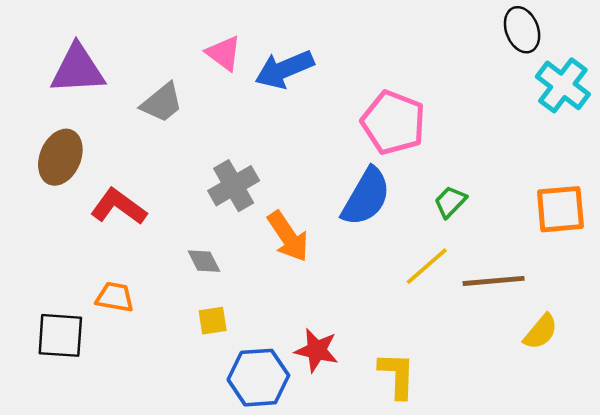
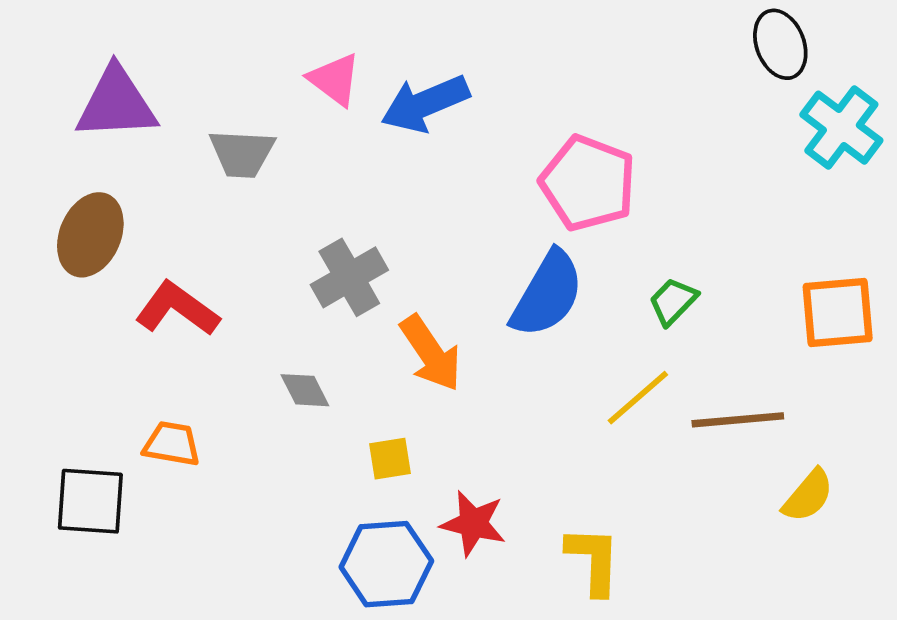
gray trapezoid: (162, 103) -> (242, 153), turned 42
yellow square: (213, 321) -> (390, 459), moved

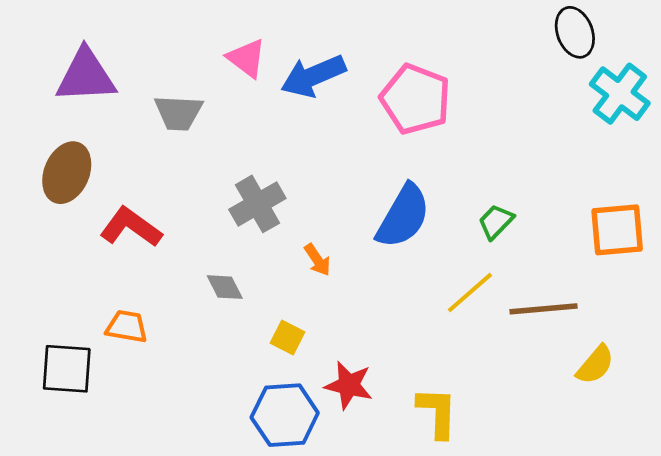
pink pentagon: (588, 183) -> (415, 99), moved
orange arrow: (431, 353) -> (317, 260), size x0.6
yellow square: (390, 459) -> (287, 337), turned 36

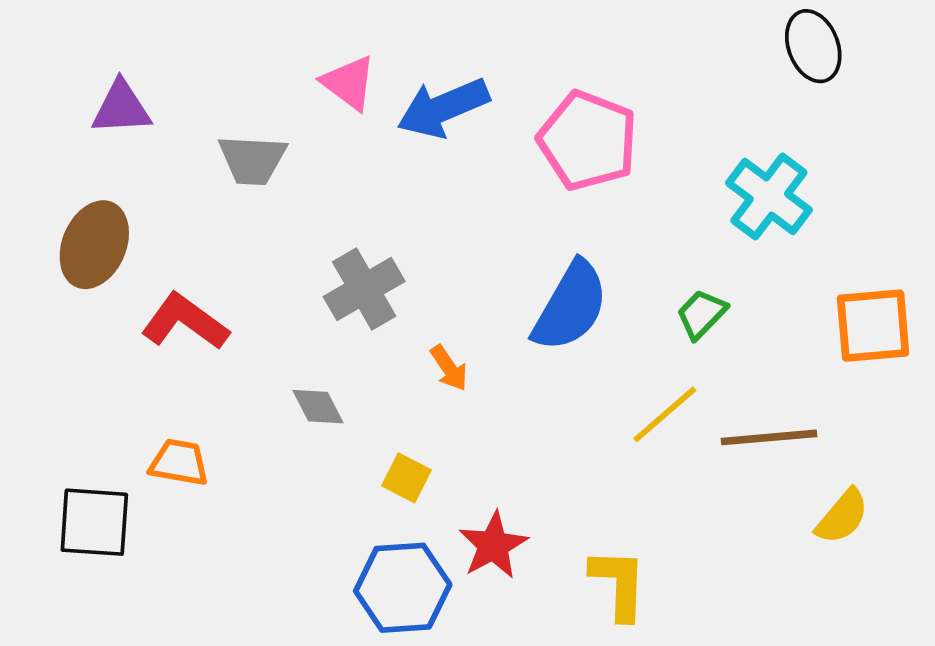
purple triangle: (86, 76) -> (121, 108), size x0.7
cyan cross: (620, 94) -> (769, 196), moved
red star: (349, 385) -> (493, 545), turned 30

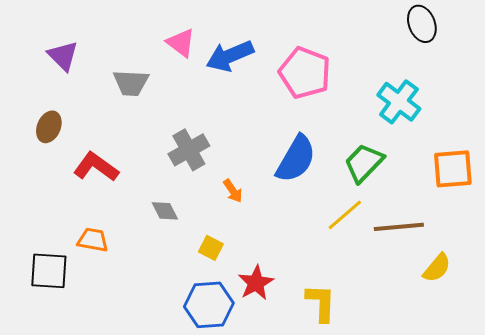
purple triangle: (121, 108) -> (63, 56), turned 48
brown ellipse: (94, 245) -> (49, 127), size x0.7
green trapezoid: (701, 314) -> (364, 163), size x1.5

